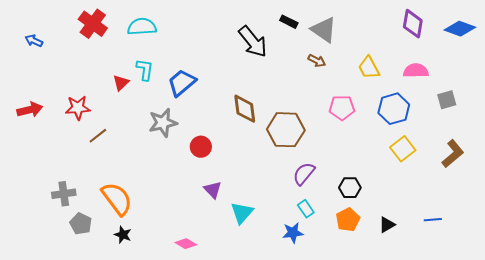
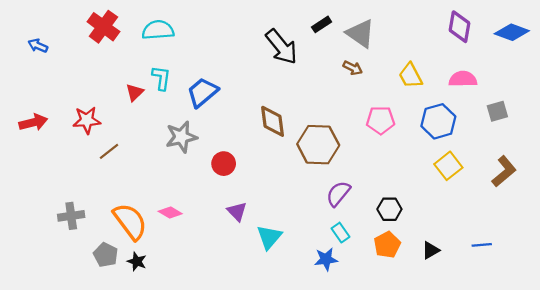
black rectangle: (289, 22) -> (322, 24), turned -60
gray pentagon: (81, 224) -> (106, 255), moved
pink diamond: (186, 244) -> (170, 213), moved

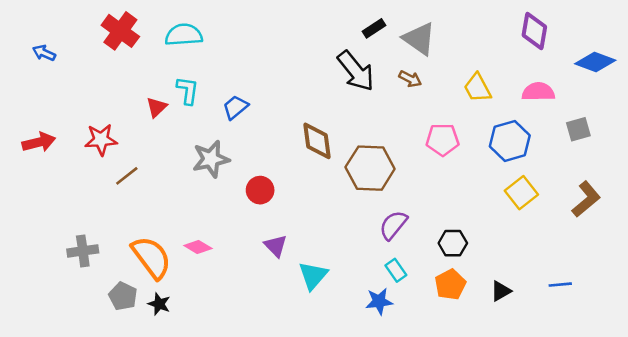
blue diamond: (512, 32) -> (595, 62), moved
black arrow: (281, 47) -> (356, 71), moved
blue trapezoid: (202, 92) -> (235, 107), size x0.7

